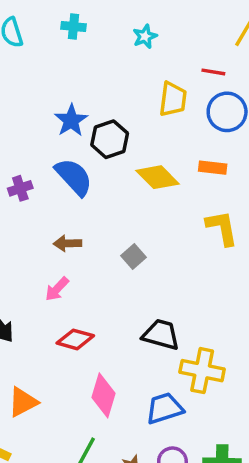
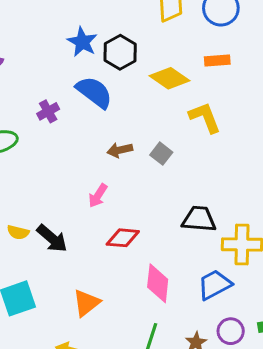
yellow L-shape: (222, 228) -> (205, 117), moved
brown arrow: (67, 243) -> (120, 150), moved

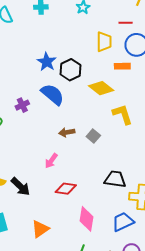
orange rectangle: (217, 61) -> (122, 66), moved

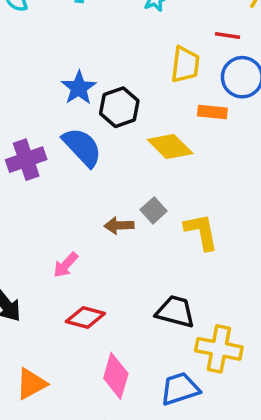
purple cross: (22, 105) -> (26, 160), size x1.5
yellow L-shape: (123, 114) -> (201, 232), moved
brown arrow: (67, 132) -> (119, 225), moved
gray square: (93, 136) -> (154, 210), moved

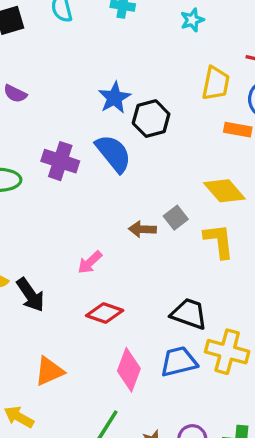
yellow diamond: (170, 146) -> (224, 191), moved
purple cross: (26, 160) -> (60, 161), turned 33
blue trapezoid: (180, 389) -> (179, 362), moved

